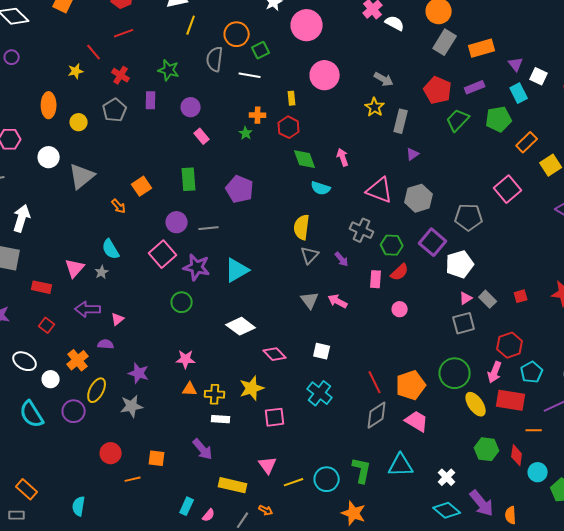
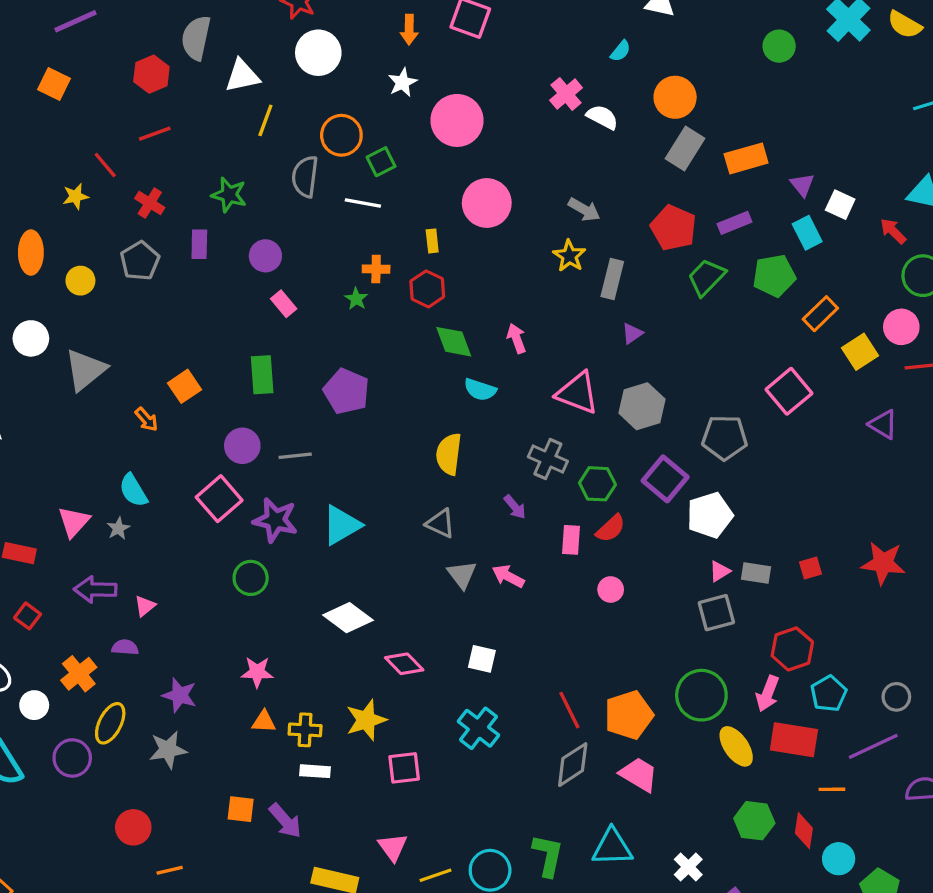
gray triangle: (310, 255) -> (441, 523), moved, turned -48
gray rectangle: (488, 299) -> (756, 573), turned -36
orange square: (157, 458) -> (241, 809), moved

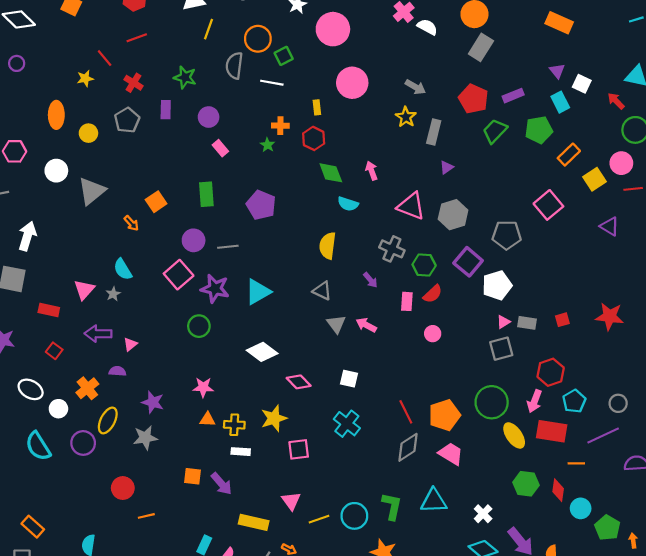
orange rectangle: (746, 158) -> (559, 23), moved, turned 40

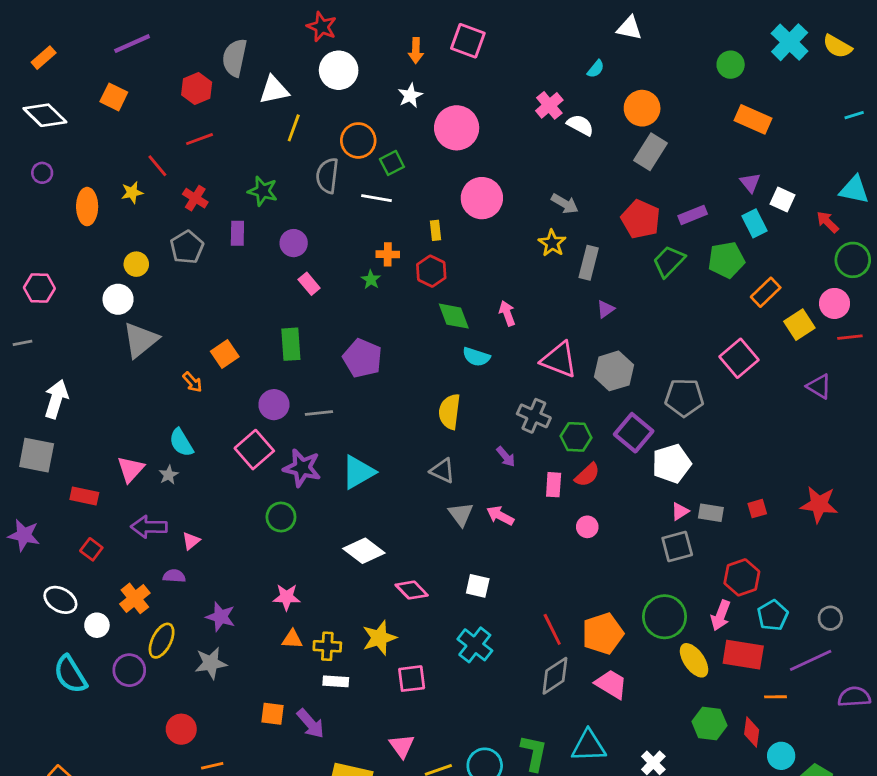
orange ellipse: (56, 115) -> (87, 207), moved
white circle: (56, 171) -> (118, 299), moved

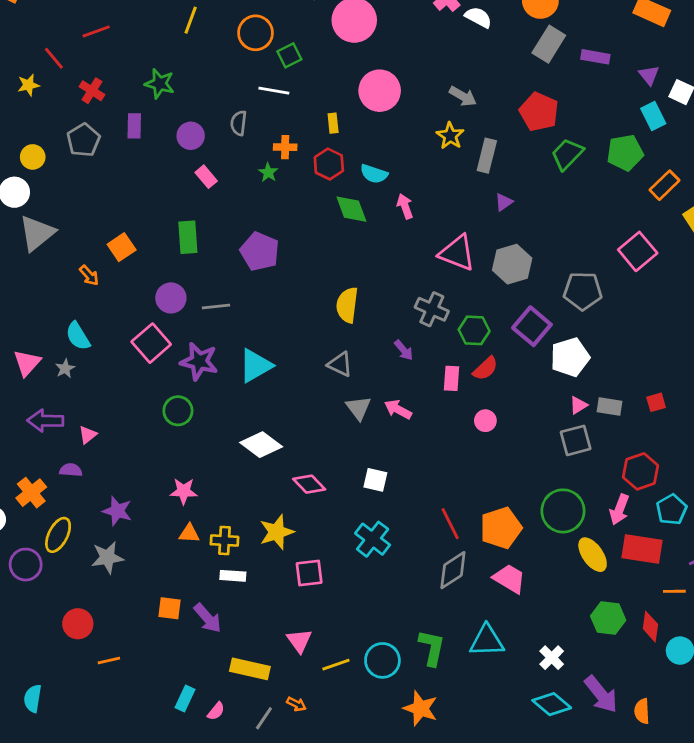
gray semicircle: (327, 176) -> (239, 123), moved, size x0.7
purple rectangle: (693, 215) -> (595, 57), moved, turned 32
cyan semicircle: (476, 357) -> (374, 174), moved

